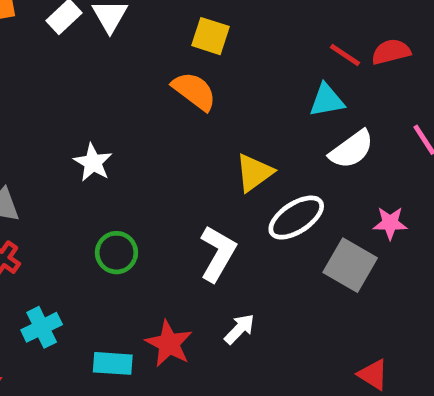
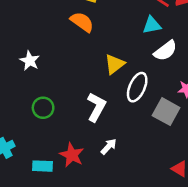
white ellipse: (296, 218) -> (137, 87), turned -32

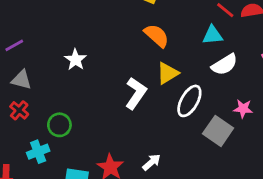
orange semicircle: (82, 22) -> (157, 36), moved
white L-shape: (96, 107) -> (136, 93), moved
green circle: (43, 108) -> (59, 125), moved

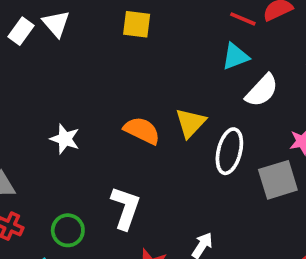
orange semicircle: (157, 36) -> (142, 131), moved
white L-shape: (136, 93) -> (125, 208), moved
gray square: (218, 131) -> (278, 180), turned -36

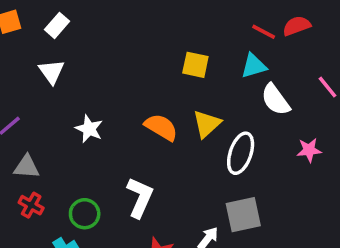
white triangle: (56, 24) -> (51, 72), moved
yellow square: (137, 24) -> (195, 65), moved
white semicircle: (262, 91) -> (275, 100), turned 96
gray square: (278, 180) -> (243, 215), moved

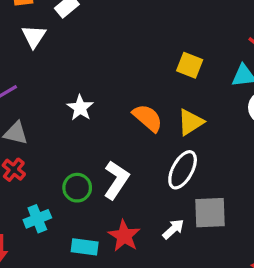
white triangle: (51, 72) -> (34, 36), moved
white ellipse: (241, 153) -> (183, 170), moved
green circle: (85, 214) -> (77, 188), moved

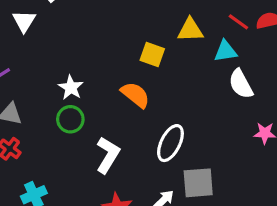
yellow square: (190, 65) -> (152, 55), moved
yellow triangle: (191, 122) -> (190, 30), moved, turned 32
green circle: (77, 188) -> (70, 119), moved

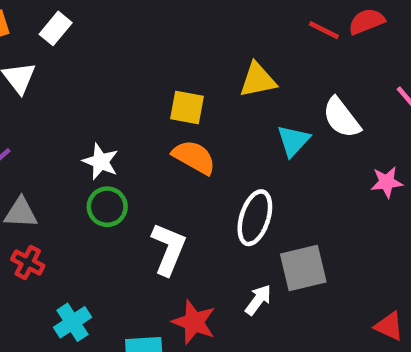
yellow triangle: (190, 30) -> (258, 80), moved
cyan triangle: (225, 51) -> (293, 141), moved, turned -30
yellow square: (152, 55) -> (187, 107), moved

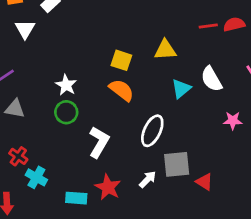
red line: (324, 30) -> (208, 26), turned -42
red cross: (28, 262) -> (18, 156), moved
cyan cross: (73, 322) -> (36, 177), turned -35
red triangle: (389, 326) -> (204, 182), moved

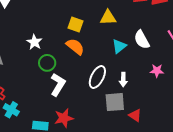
green circle: (66, 112) -> (47, 63), moved
white arrow: (148, 179) -> (123, 80), moved, turned 136
red star: (108, 187) -> (64, 118), turned 30

